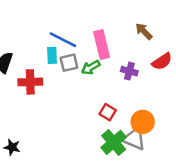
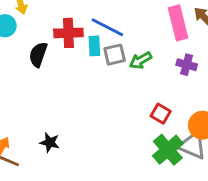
pink rectangle: (102, 45) -> (178, 23), moved
red cross: (30, 82) -> (68, 33), moved
black star: (12, 147) -> (50, 142), moved

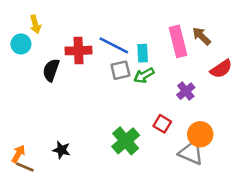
cyan rectangle: (94, 46) -> (143, 53), moved
purple cross: (187, 65) -> (186, 91), moved, turned 36
green cross: (168, 150) -> (126, 141), moved

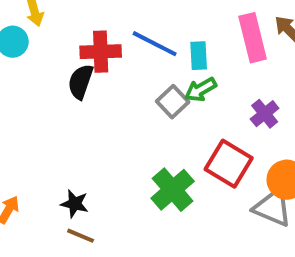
black semicircle: (51, 70) -> (81, 82), moved
gray square: (120, 70) -> (173, 102), moved, turned -30
red square: (162, 124) -> (229, 164), size x1.6
brown line: (25, 167) -> (81, 236), moved

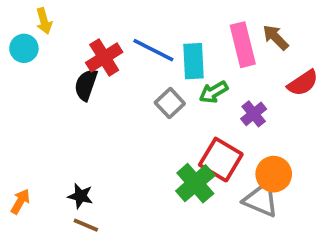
red cross: (101, 52) -> (104, 57), turned -30
cyan rectangle: (199, 56) -> (193, 61), size x1.4
green arrow: (201, 90) -> (214, 92), moved
green cross: (173, 190) -> (195, 183), moved

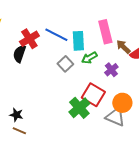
brown arrow: (276, 37) -> (123, 47), moved

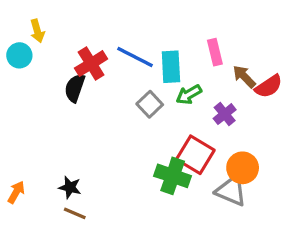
pink rectangle: (105, 32) -> (215, 52), size x0.7
green cross: (79, 108) -> (173, 176), turned -30

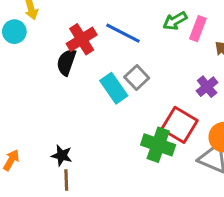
pink rectangle: (215, 52) -> (198, 29), turned 35
cyan rectangle: (171, 67) -> (114, 88), moved, turned -32
green arrow: (189, 94) -> (175, 21), moved
brown line: (75, 213) -> (66, 180), turned 65

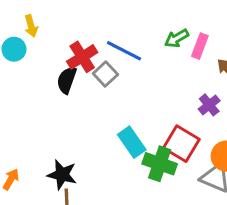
gray square: (137, 77) -> (105, 74), moved
cyan rectangle: (114, 88) -> (132, 142), moved
black star: (62, 156) -> (62, 175), size x1.4

